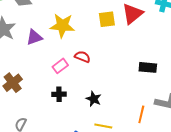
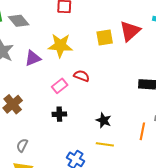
black star: (94, 99) -> (104, 120), moved

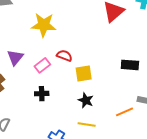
yellow square: (105, 37) -> (84, 73), moved
purple triangle: (33, 58) -> (15, 57), moved, turned -30
orange line: (142, 131) -> (124, 112), turned 54

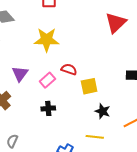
black star: (86, 100) -> (103, 111), moved

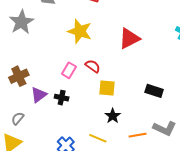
red triangle: (116, 23) -> (129, 38), moved
purple triangle: (20, 74) -> (39, 95), moved
pink rectangle: (47, 80) -> (69, 70), turned -35

